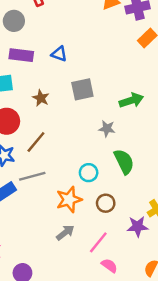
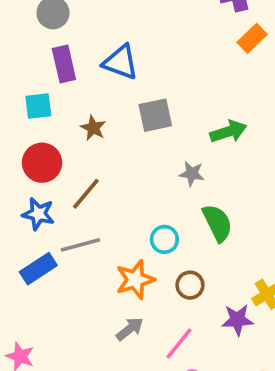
blue triangle: (59, 54) -> (121, 62), size x1.5
purple rectangle: (21, 55) -> (64, 64), turned 70

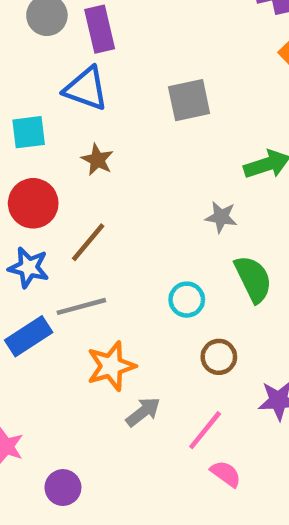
blue triangle: (121, 62) -> (86, 89), moved
purple rectangle: (64, 64) -> (100, 29), moved
gray square: (155, 115) -> (189, 100), moved
orange star: (135, 280) -> (111, 366), moved

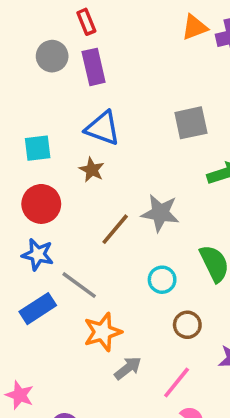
blue triangle: (86, 89) -> (103, 128), moved
gray square: (189, 100) -> (191, 123), moved
gray star: (221, 217) -> (160, 213), moved, size x1.5
brown line: (88, 242) -> (115, 229), moved
gray line: (81, 306) -> (79, 285), turned 51

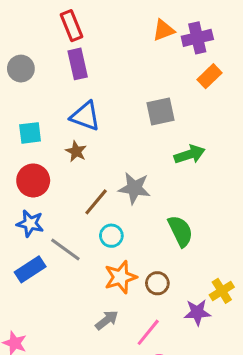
red rectangle: (86, 22) -> (72, 26), size x1.4
gray circle: (52, 56) -> (21, 69), moved
cyan circle: (162, 280) -> (111, 236), moved
orange star: (103, 332) -> (121, 277), moved

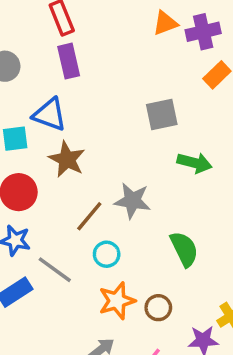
blue triangle: (85, 116) -> (50, 115), moved
brown star: (76, 151) -> (67, 159), size x1.5
green arrow: (190, 154) -> (195, 163), turned 32

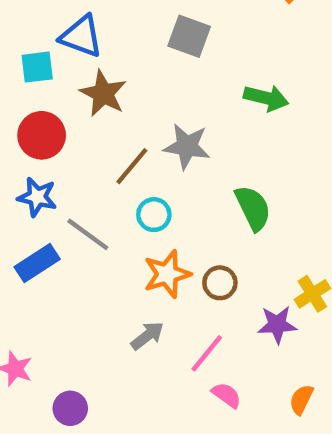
gray square: (162, 115) -> (189, 36), moved, turned 32

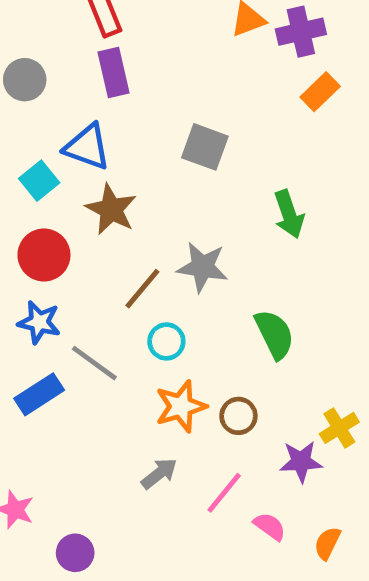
cyan square: (37, 67) -> (39, 181), turned -32
green arrow: (266, 98) -> (289, 214), turned 57
pink semicircle: (227, 395) -> (270, 526), moved

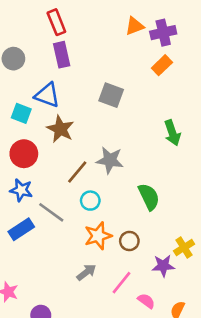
orange rectangle: (320, 92) -> (162, 65), moved
cyan square: (39, 181) -> (21, 113), turned -30
green arrow: (289, 214) -> (172, 133), moved

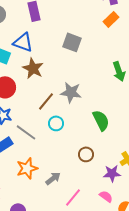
orange star: (98, 236) -> (27, 168), moved
pink line: (122, 283) -> (73, 197), moved
pink semicircle: (146, 301) -> (106, 196), moved

